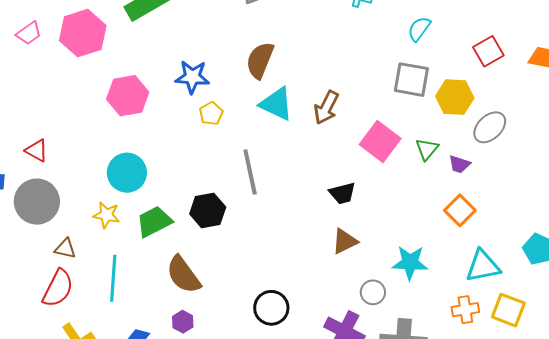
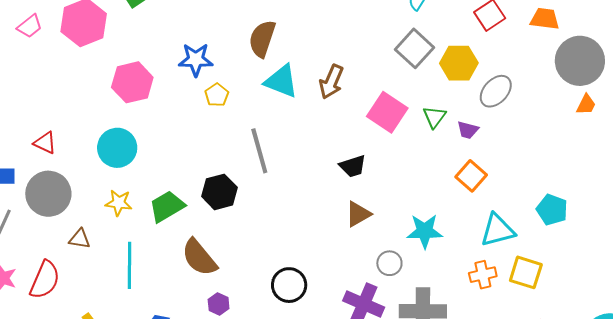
gray square: (411, 80) -> (415, 48), turned 36
cyan circle: (127, 173) -> (117, 148), moved
red semicircle: (58, 288) -> (45, 280), moved
purple hexagon: (183, 322) -> (219, 304), moved

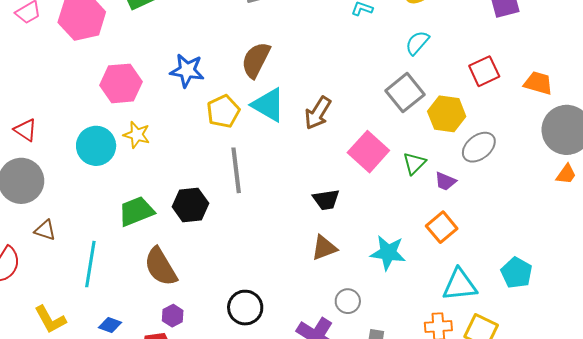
yellow pentagon: (217, 95) -> (223, 111), moved, size x1.4
yellow star: (119, 203) -> (137, 135), moved
cyan star: (425, 231) -> (388, 253), moved

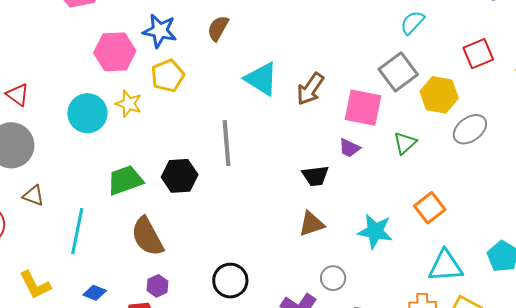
brown semicircle: (256, 60) -> (218, 28), moved, size x0.7
blue star: (187, 71) -> (160, 31), moved
yellow pentagon: (223, 111) -> (168, 76), moved
pink square: (368, 152) -> (363, 108), moved, turned -33
purple trapezoid: (445, 181) -> (349, 148), moved

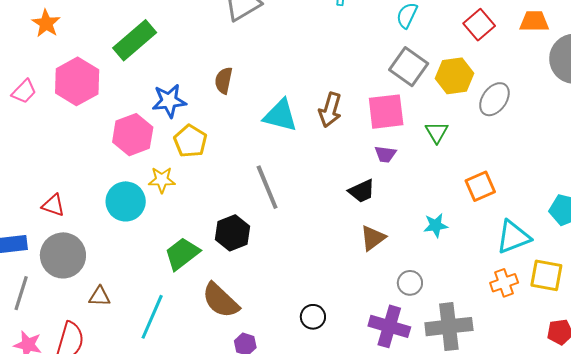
orange square: (430, 208) -> (480, 186), turned 32
cyan line: (77, 231) -> (152, 317), turned 30
cyan star: (375, 231) -> (436, 225), size x0.7
black circle: (230, 281) -> (313, 317), size x0.7

